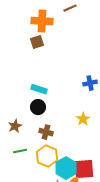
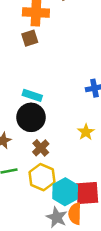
black circle: (38, 107) -> (31, 117), size x1.5
brown cross: (46, 132) -> (41, 148), turned 32

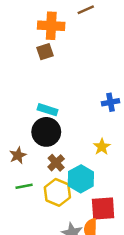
cyan hexagon: (65, 192) -> (81, 179), moved

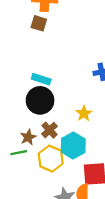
brown square: (45, 52) -> (39, 23), turned 35
yellow star: (102, 147) -> (84, 113), moved
brown star: (18, 155) -> (28, 137), moved

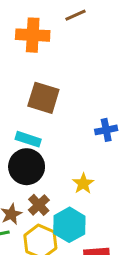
brown square: (39, 23) -> (43, 98), moved, size x1.5

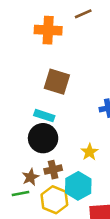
brown cross: (39, 205) -> (53, 170), turned 30

